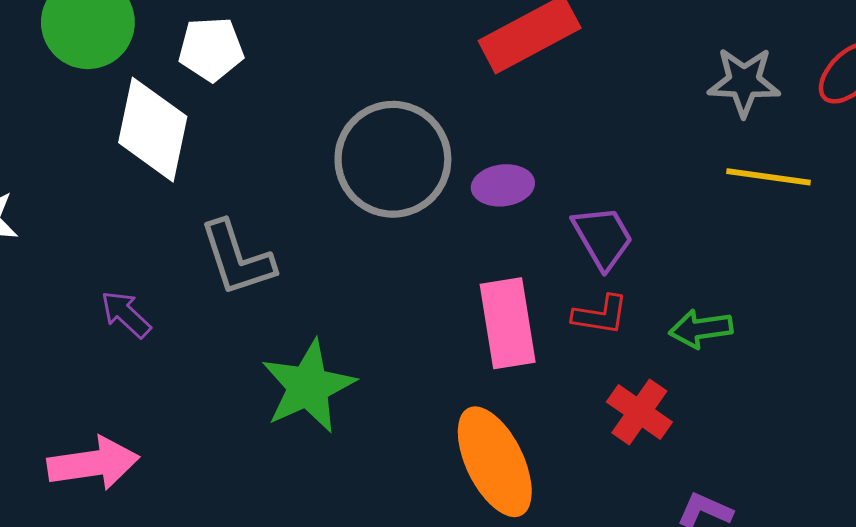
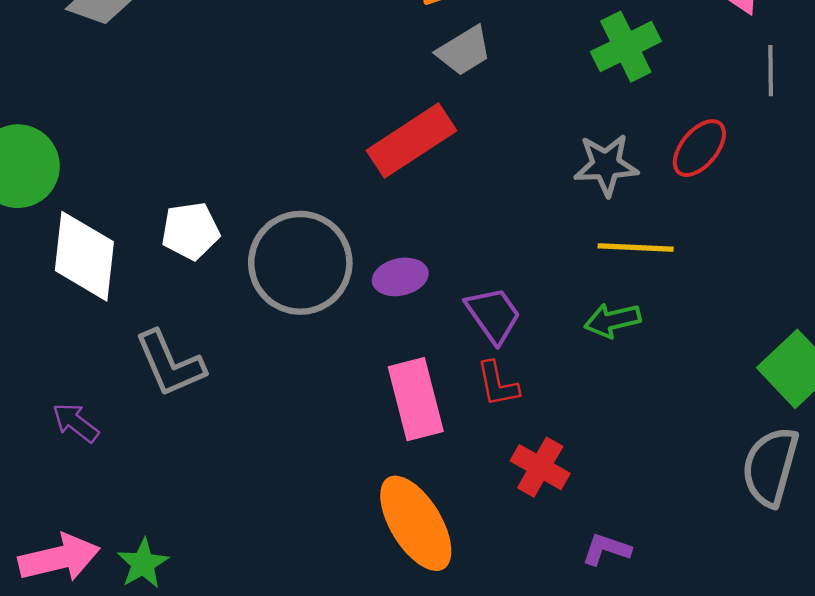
white pentagon: (211, 49) -> (190, 231), moved
red L-shape: (600, 315) -> (498, 384), turned 75
green arrow: (701, 329) -> (612, 320), moved
green star: (308, 386) -> (143, 563), moved, size x0.6

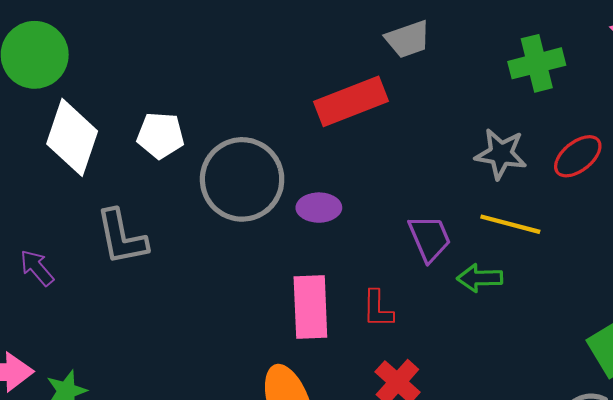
purple trapezoid: (493, 315) -> (430, 238), moved

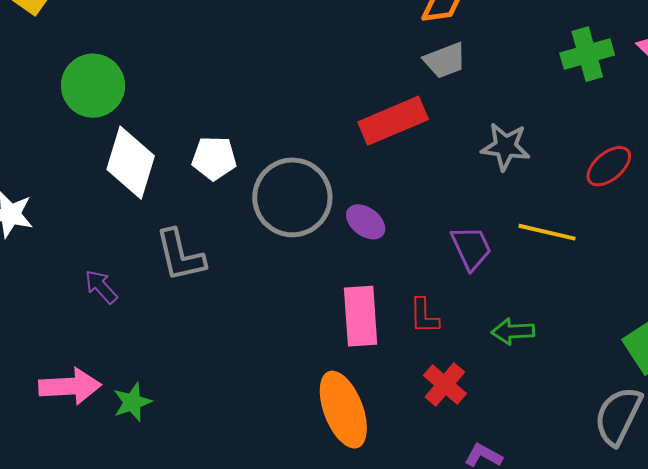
green cross: (537, 63) -> (587, 54), moved
gray star: (501, 154) -> (506, 147), moved
purple ellipse: (319, 208) -> (366, 222), turned 39
green arrow: (480, 278) -> (513, 331), moved

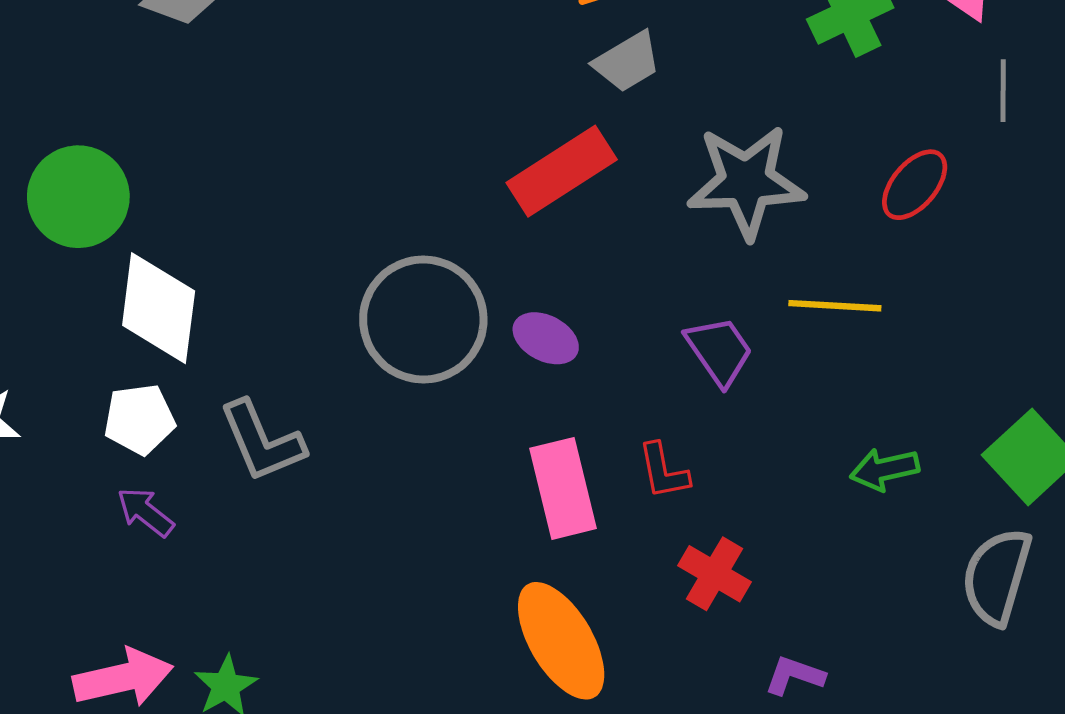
gray star: (506, 147) -> (746, 182), size x1.5
white pentagon: (214, 158) -> (139, 419), moved
green arrow: (513, 331) -> (885, 469), moved

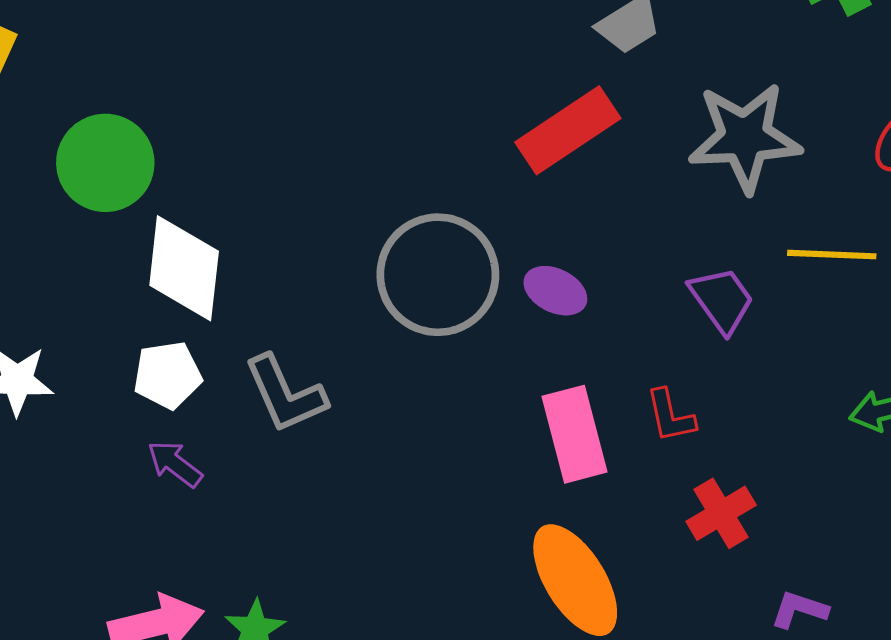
red cross: (715, 574) -> (721, 513), turned 30

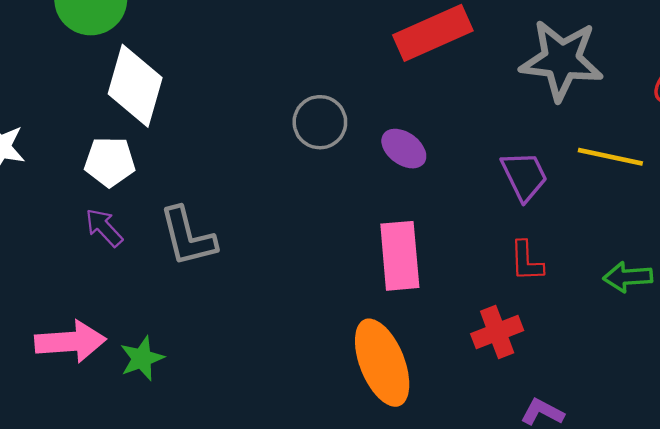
gray circle: (438, 275) -> (320, 122), size x0.6
gray L-shape: (285, 394) -> (188, 237), moved
red L-shape: (670, 416) -> (526, 261), moved

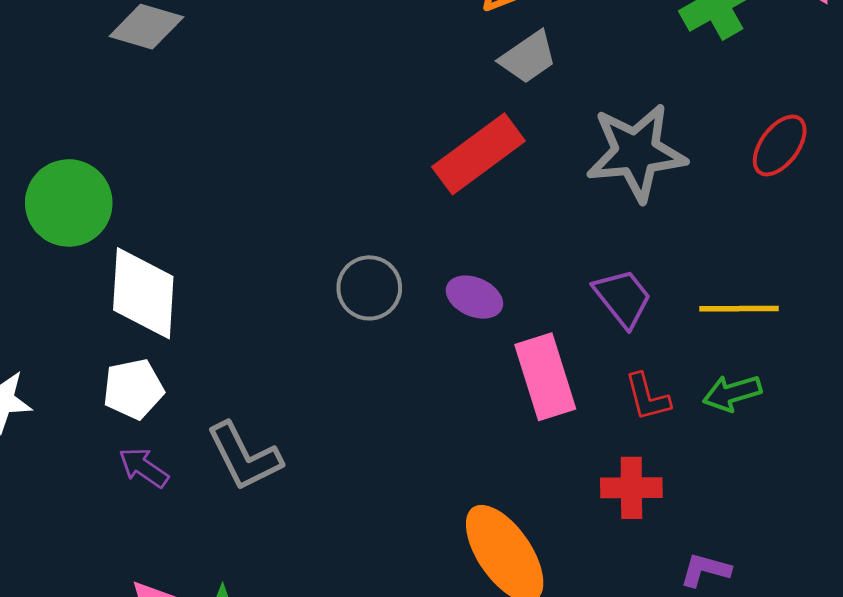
yellow line: (610, 157) -> (739, 309), moved
pink rectangle: (400, 256) -> (545, 377), moved
green arrow: (628, 277) -> (732, 393), moved
red cross: (497, 332) -> (631, 488), turned 33

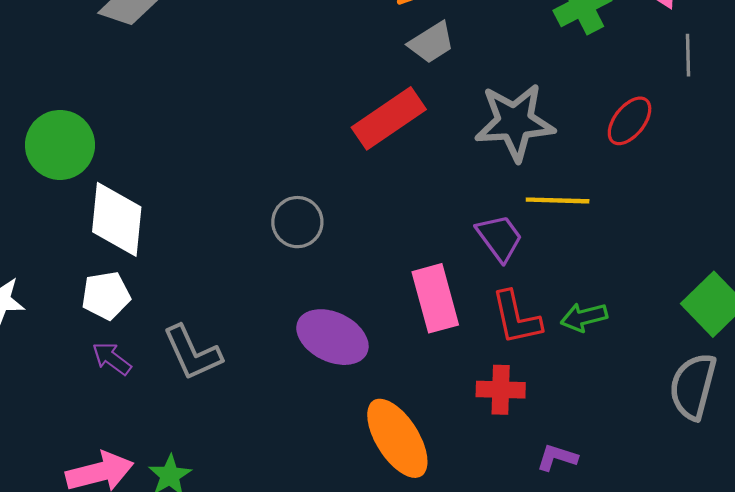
purple ellipse: (474, 297) -> (332, 337), moved, size x1.6
yellow line: (739, 309) -> (558, 200), moved
red L-shape: (647, 397) -> (516, 318), size x1.4

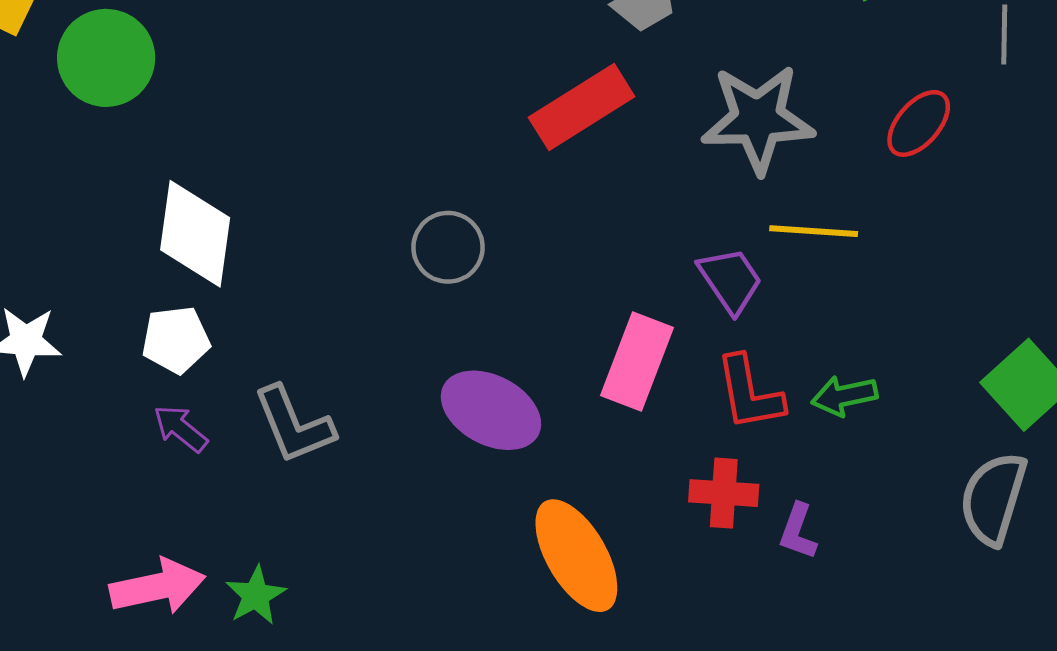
green circle: (60, 145) -> (106, 58), moved
pink rectangle: (435, 298) -> (637, 362), turned 34
purple L-shape: (557, 458) -> (798, 531), moved, turned -90

